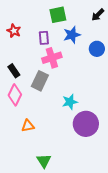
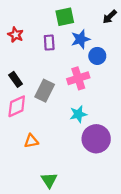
blue circle: (97, 49) -> (97, 56), moved
pink cross: (52, 58) -> (78, 78), moved
pink diamond: (15, 95) -> (17, 106), turned 40

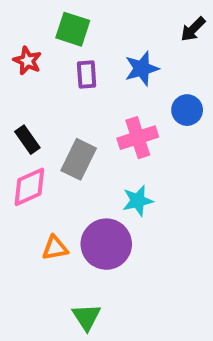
green square: (65, 17) -> (73, 29), moved, turned 30
blue circle: (97, 56) -> (187, 110), moved
purple circle: (96, 139) -> (106, 244), moved

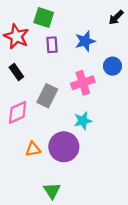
red star: (27, 61) -> (16, 36), size x1.5
black rectangle: (27, 140) -> (16, 72), moved

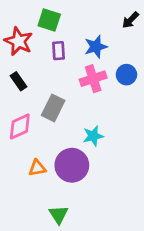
pink cross: (83, 83) -> (93, 79), moved

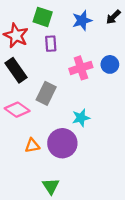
blue star: (96, 47) -> (82, 20), moved
black rectangle: (19, 81) -> (16, 70), size x1.5
pink diamond: (20, 127) -> (17, 110), turned 60

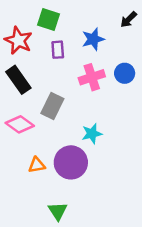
blue star: (82, 20) -> (93, 39), moved

